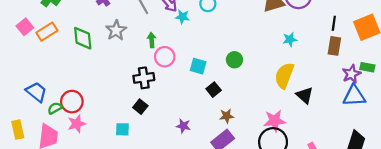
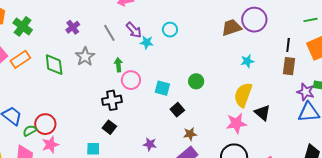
purple star: (351, 74) -> (306, 92), turned -30
pink star: (275, 121) -> (236, 123), moved

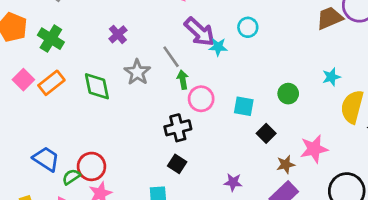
purple arrow: (134, 30) -> (200, 32), size x1.4
gray line: (109, 33) -> (171, 57), moved
cyan star: (247, 61) -> (331, 77), moved
pink star: (236, 123) -> (314, 149), moved

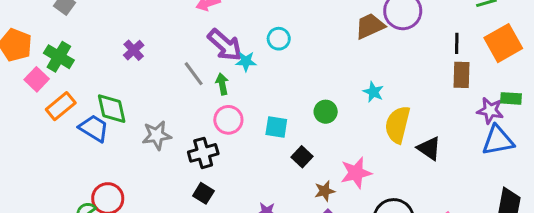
gray star: (137, 72) -> (157, 135), moved, turned 30
cyan star: (331, 77) -> (373, 92), turned -30
pink square: (23, 80) -> (37, 79), moved
green arrow: (183, 80) -> (222, 84), moved
blue trapezoid: (46, 159) -> (94, 128), moved

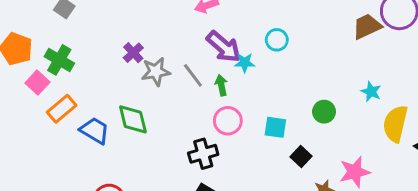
green diamond: (112, 109) -> (133, 119), moved
gray star: (157, 135) -> (156, 72), moved

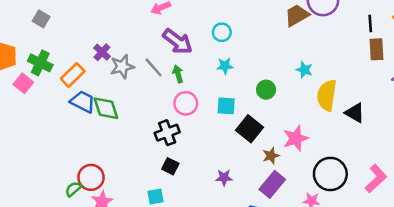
cyan star: (245, 63) -> (225, 66), moved
orange rectangle: (62, 109) -> (73, 75), moved
blue trapezoid: (95, 130) -> (83, 102), moved
black square: (301, 157) -> (250, 129), size x1.5

